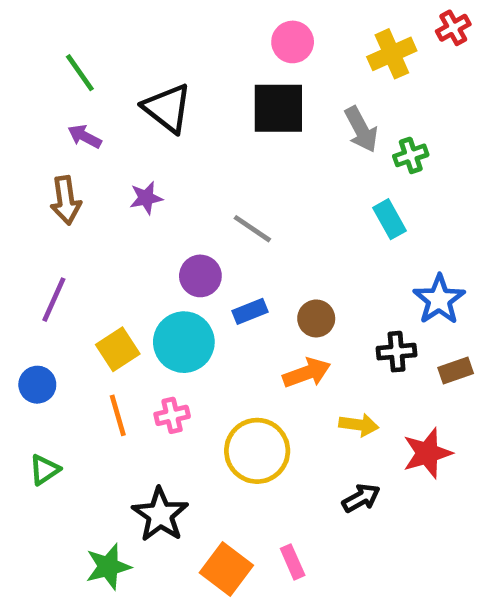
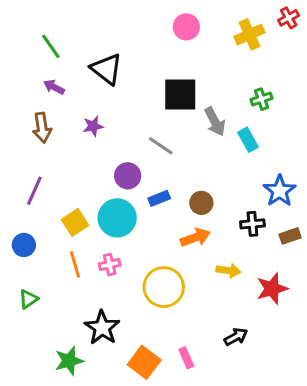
black square: (278, 108) -> (180, 95), moved
gray arrow: (361, 129) -> (215, 122), moved
black arrow: (361, 498) -> (236, 337), moved

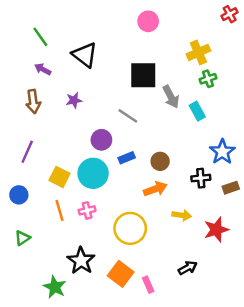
yellow cross: (249, 34) -> (198, 52), moved
yellow square: (75, 222) -> (60, 177), turned -30
green star: (69, 361) -> (55, 287), turned -30
orange square: (144, 362) -> (121, 274), moved

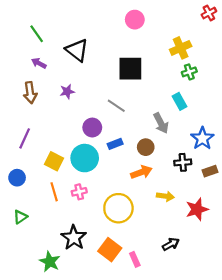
gray arrow: (171, 97) -> (161, 123), moved

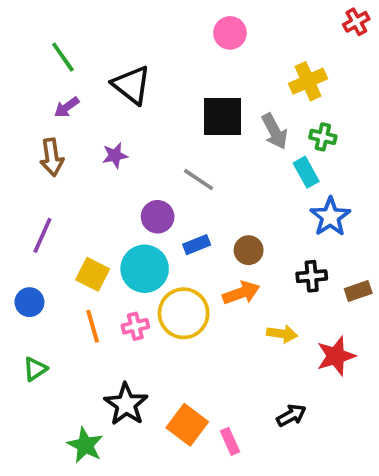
purple arrow: (39, 63) -> (67, 107), turned -64
green cross: (189, 72) -> (323, 137), moved, turned 32
gray arrow: (161, 123) -> (275, 131), moved
blue star: (202, 138) -> (330, 217), moved
yellow circle: (118, 208) -> (184, 313), moved

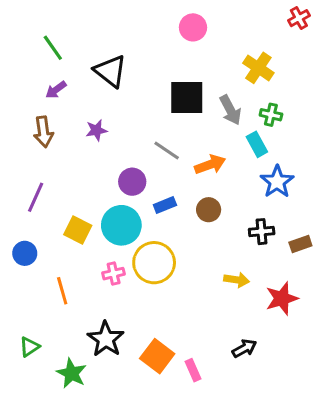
yellow cross: (308, 81) -> (258, 68), turned -32
orange arrow: (241, 293) -> (210, 165), moved
orange line: (93, 326) -> (62, 291), moved
green triangle: (35, 369) -> (29, 347), moved

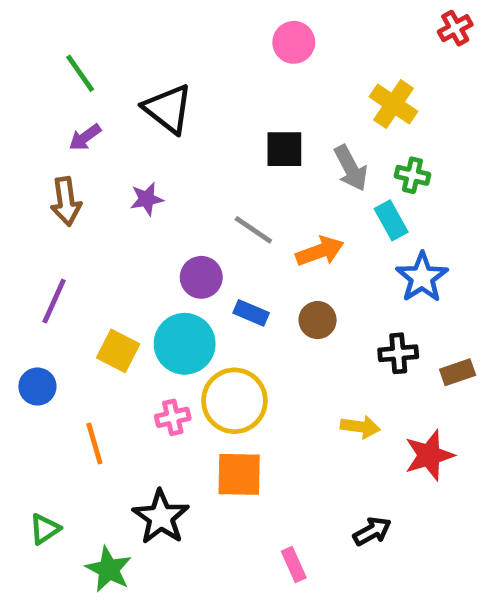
black square: (187, 98) -> (284, 149), size x0.7
blue rectangle: (165, 205) -> (251, 313), turned 45
orange square: (157, 356) -> (239, 474), moved, turned -36

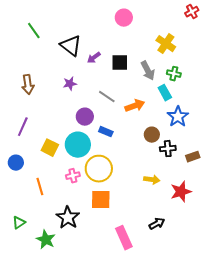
purple arrow: (85, 137) -> (94, 58), moved
purple star: (147, 199) -> (70, 84), moved
brown circle: (318, 320) -> (152, 135), moved
pink rectangle: (294, 565) -> (124, 238), size x1.6

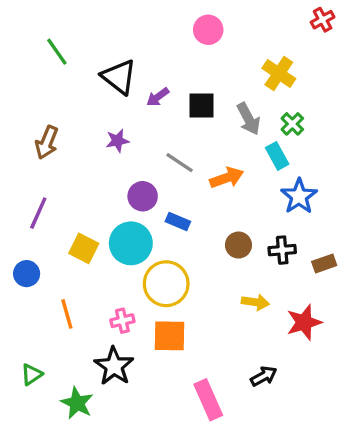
green cross: (174, 74) -> (292, 124), turned 32
brown arrow: (28, 85) -> (47, 142), turned 30
brown circle: (152, 135) -> (238, 245), moved
pink cross: (73, 176) -> (122, 321), moved

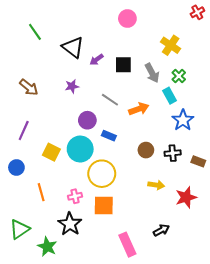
brown arrow: (47, 142) -> (29, 87), turned -72
brown rectangle: (324, 264) -> (198, 161), turned 40
green triangle: (32, 375) -> (20, 229), size x1.5

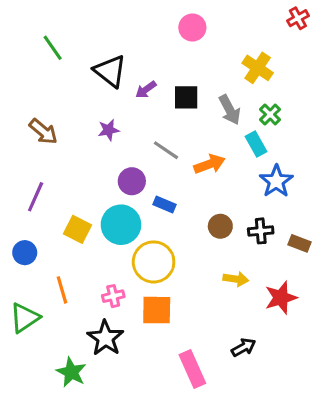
green triangle: (20, 229) -> (25, 318), moved

